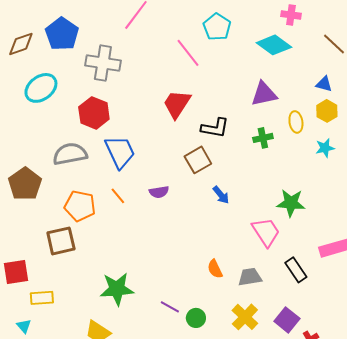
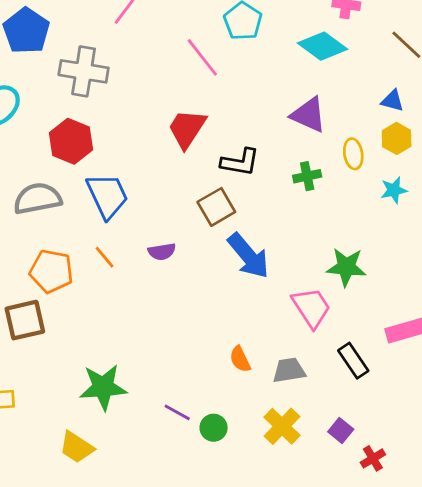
purple triangle: (264, 94) -> (309, 115), turned 36
blue arrow: (221, 195) -> (248, 256), size x1.8
purple square: (287, 320) -> (341, 431), size x0.7

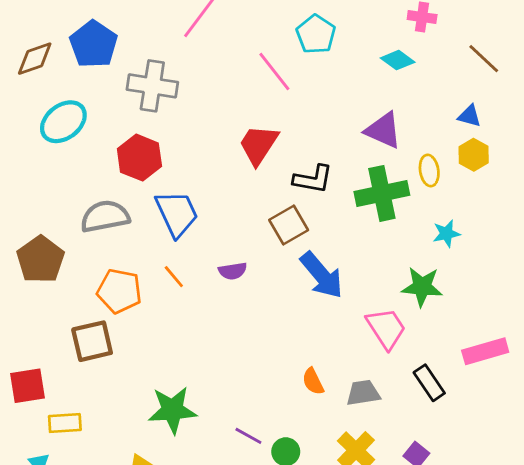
cyan diamond: (323, 46) -> (398, 60), size x0.7
green cross: (307, 176) -> (382, 193), size x1.8
cyan star: (394, 190) -> (446, 234), moved

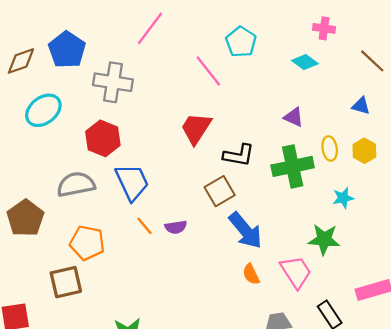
purple triangle: (383, 130) -> (294, 117), size x0.7
yellow hexagon: (474, 155) -> (364, 151), moved
orange line: (174, 277) -> (144, 226), moved
orange semicircle: (313, 381) -> (251, 274), moved

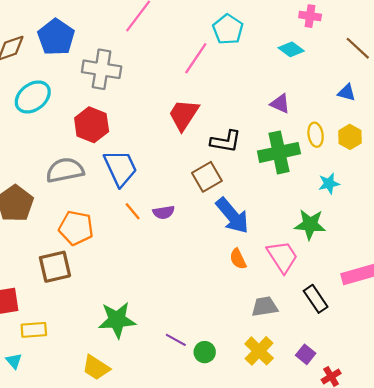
pink line: (208, 71) -> (196, 58), turned 72

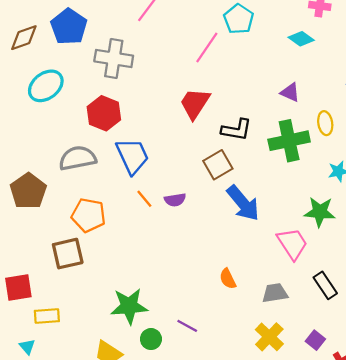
orange semicircle: (238, 259) -> (228, 279), moved
green circle: (205, 352) -> (151, 339), moved

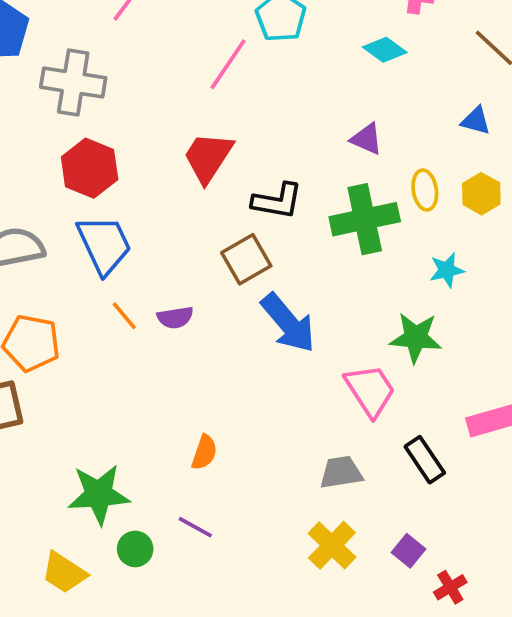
red hexagon: (104, 113) -> (90, 168), moved
orange semicircle: (228, 279) -> (204, 452), moved, turned -135

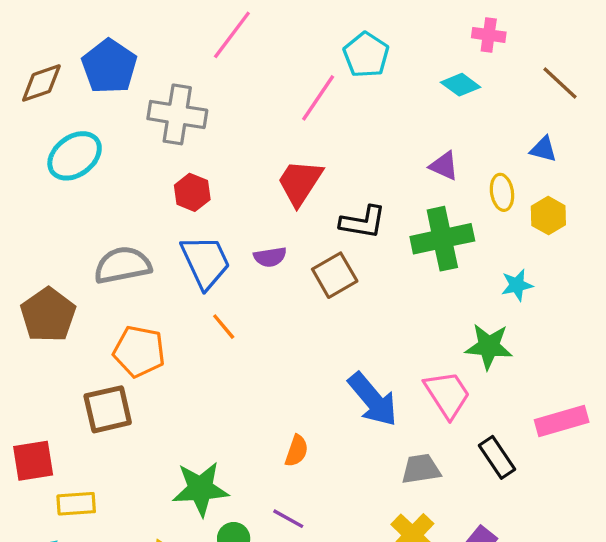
red hexagon: (90, 168) -> (192, 192), size x0.7
yellow ellipse: (425, 190) -> (502, 192), moved
purple semicircle: (175, 318) -> (270, 257), moved
blue arrow: (288, 323) -> (373, 399), moved

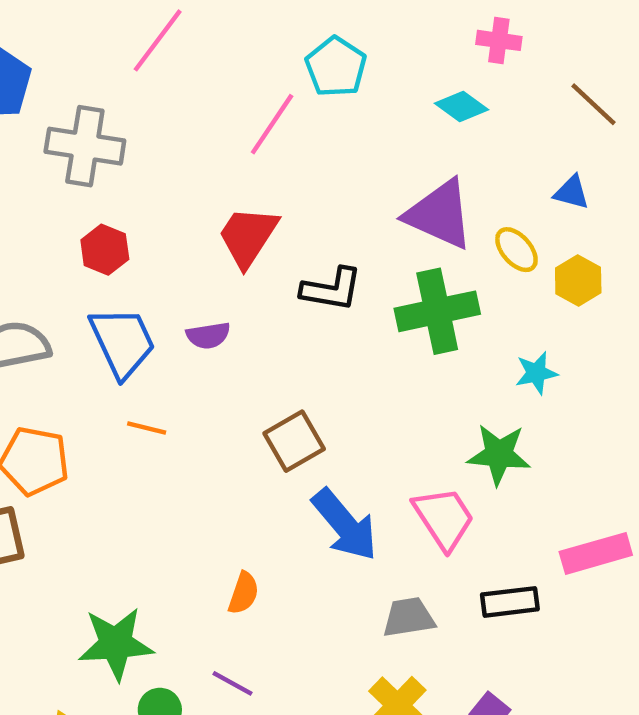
purple triangle: (444, 166) -> (439, 214), size x1.8
yellow ellipse: (502, 192) -> (516, 250), turned -32
brown square: (335, 275) -> (294, 441), moved
orange line: (224, 327) -> (147, 428), turned -36
black rectangle: (497, 457) -> (510, 602), turned -63

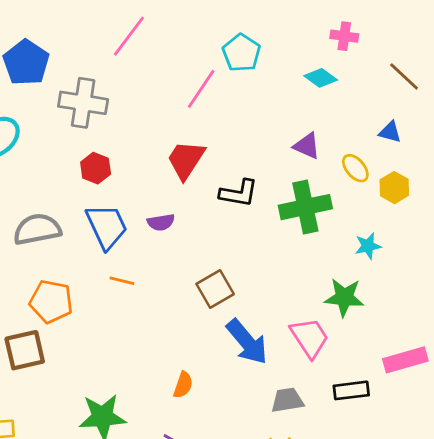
purple triangle: (439, 214) -> (307, 146), size x0.6

